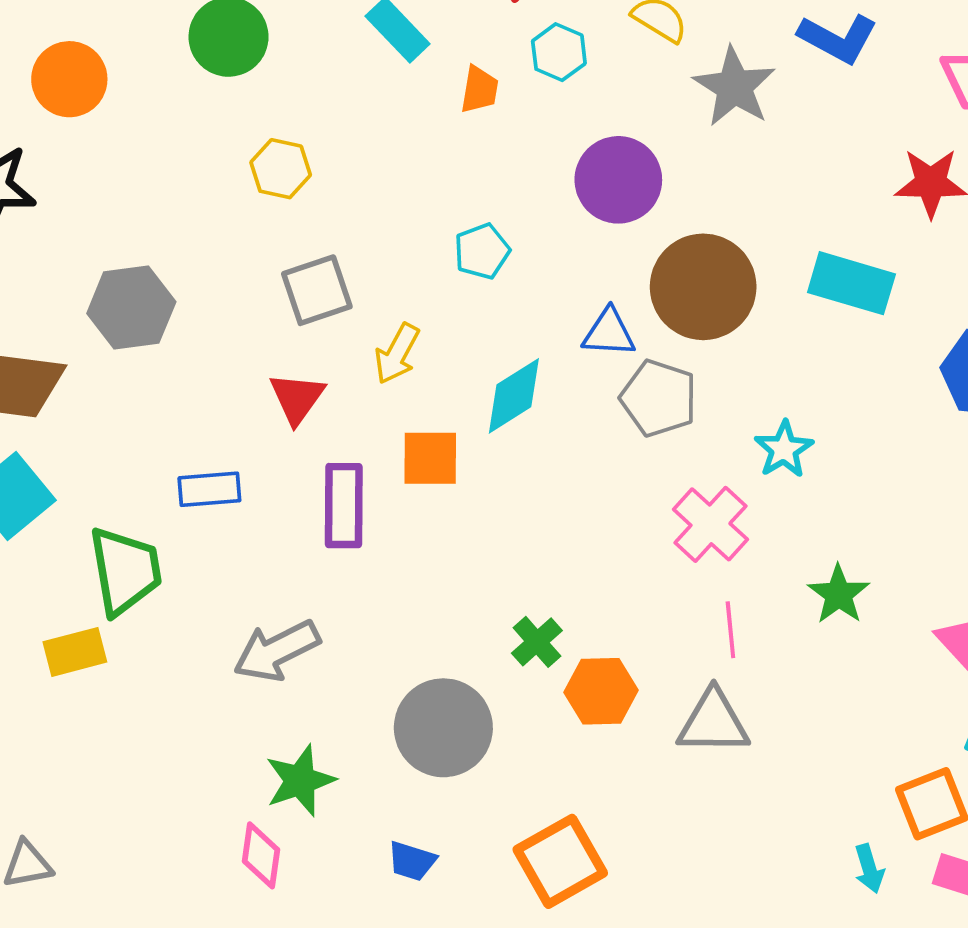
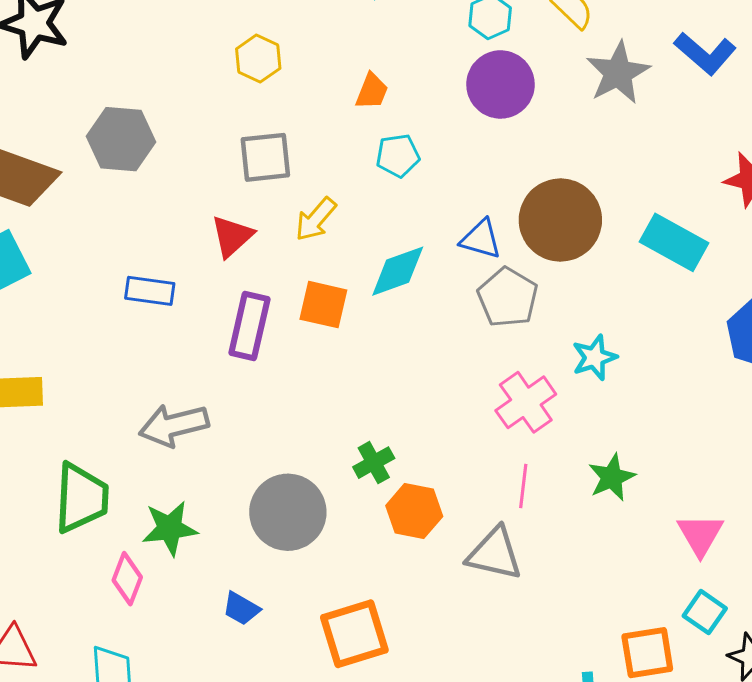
orange trapezoid: (479, 90) -> (372, 91), moved
purple circle: (618, 180) -> (501, 84), moved
green trapezoid: (125, 571) -> (81, 498), moved

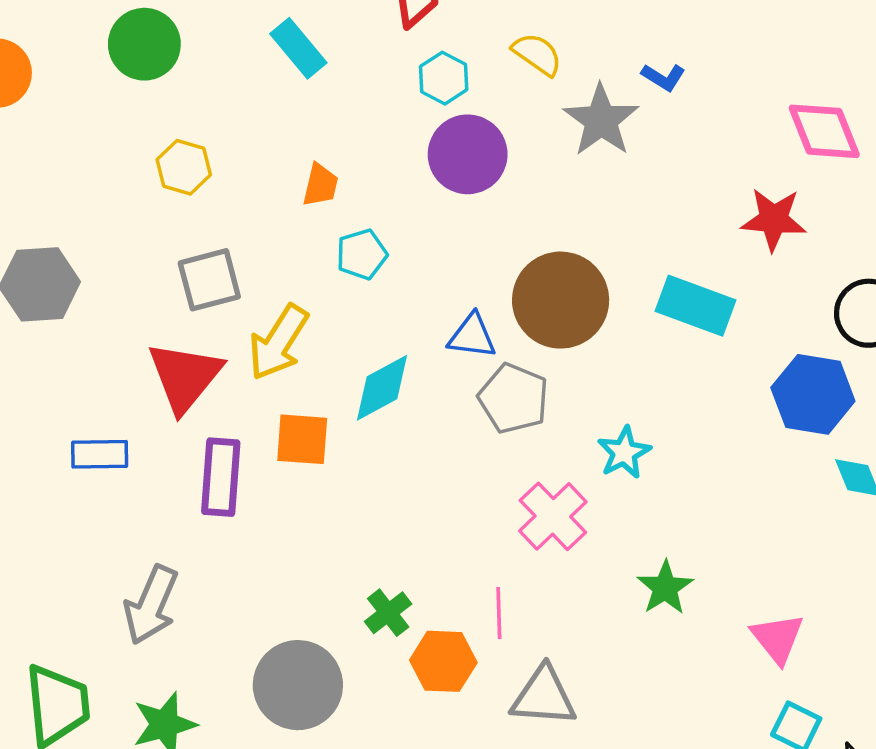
blue L-shape: (705, 53) -> (663, 77), moved, size x0.6
yellow arrow: (316, 219) -> (278, 342), size x1.4
red triangle: (232, 236) -> (185, 377), size x1.5
gray arrow: (174, 425) -> (151, 605), turned -44
pink line: (523, 486) -> (499, 613), moved

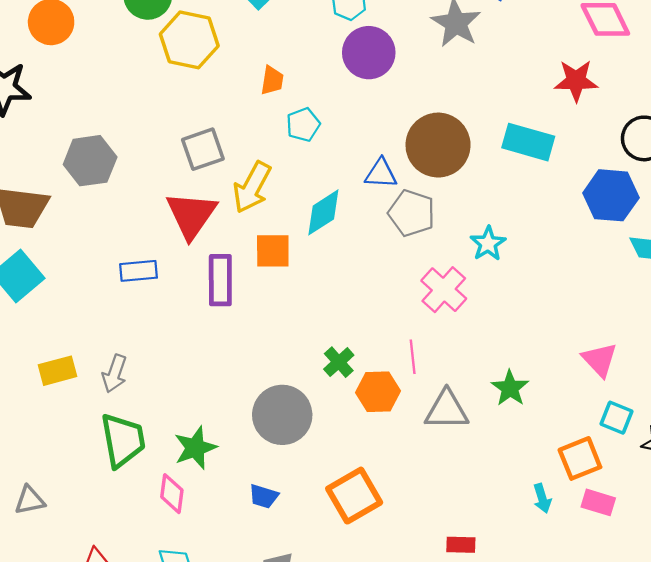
yellow hexagon: (184, 167) -> (189, 40), moved, size x1.6
green star: (665, 588) -> (510, 388), moved
gray arrow: (151, 605) -> (115, 374), moved, size x0.7

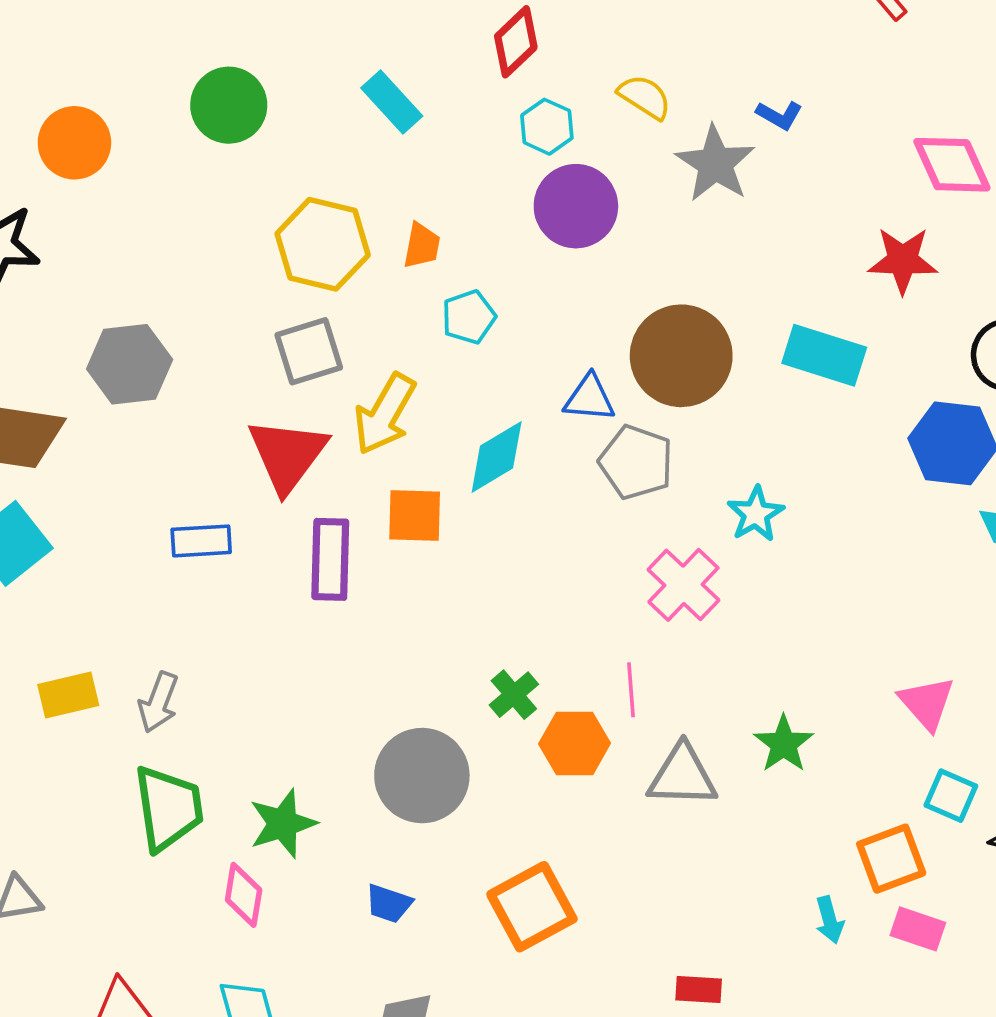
yellow hexagon: (189, 40) -> (323, 244), moved

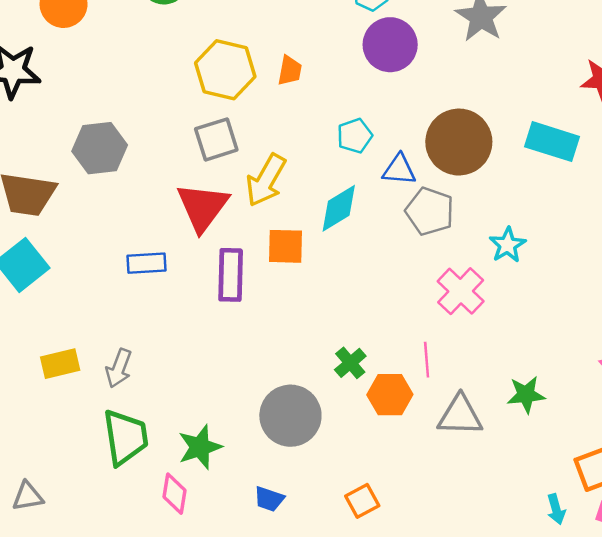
cyan pentagon: (469, 317) -> (355, 136), moved
green star: (784, 744) -> (526, 395), turned 30
orange square: (532, 907) -> (362, 501), size x0.6

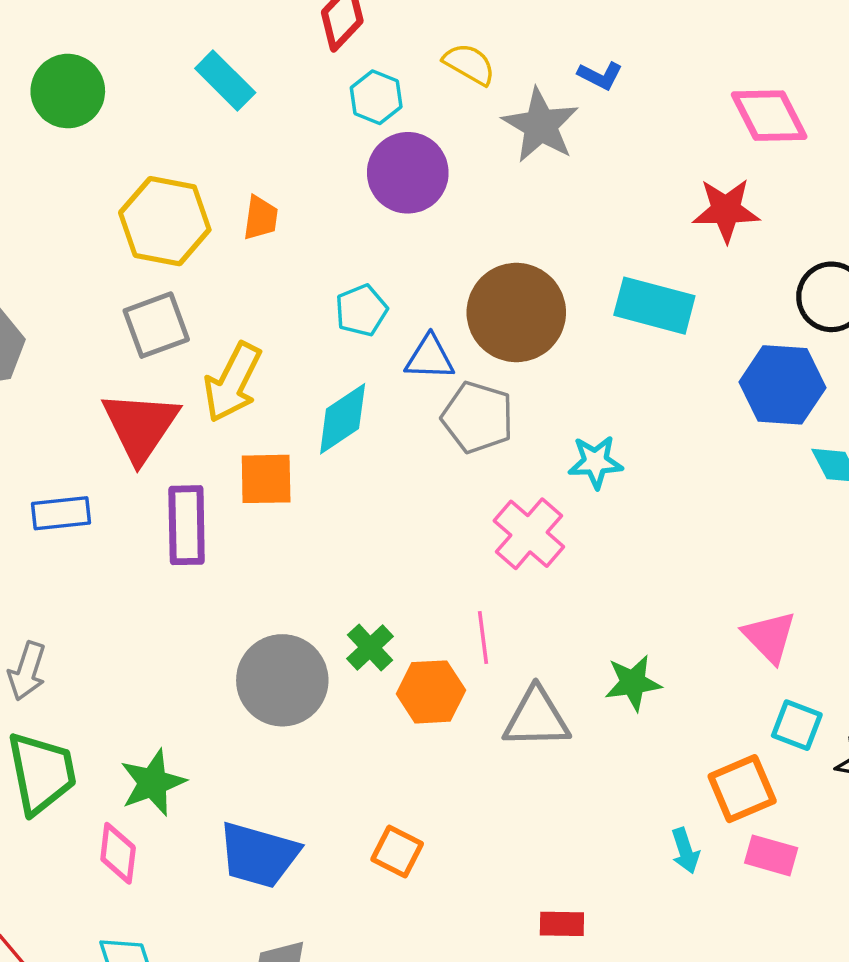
cyan star: (508, 245) -> (595, 462), turned 30
gray circle: (290, 416) -> (282, 680), moved
blue trapezoid: (269, 499) -> (259, 855), size x1.8
orange square: (362, 501) -> (397, 851), turned -32

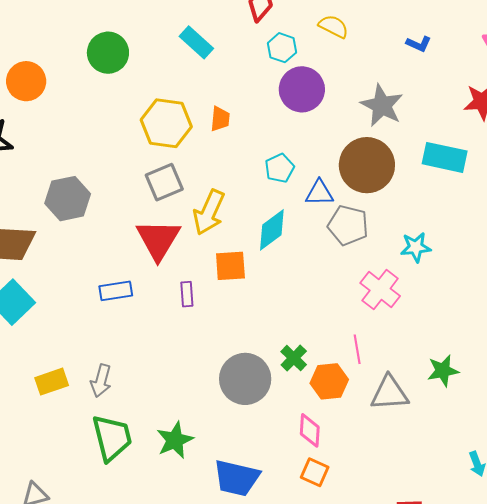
blue L-shape: (600, 76) -> (419, 44), moved
gray star: (540, 125) -> (382, 106), moved
purple rectangle: (187, 525) -> (187, 294), size x0.6
pink diamond: (118, 853) -> (310, 430), moved

